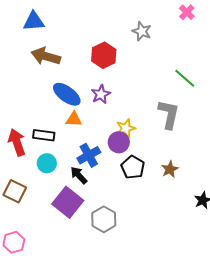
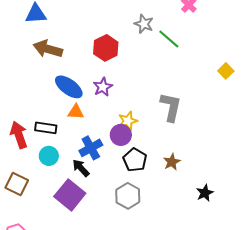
green line: (185, 78) -> (169, 39), moved
gray hexagon: (104, 219) -> (128, 196), moved

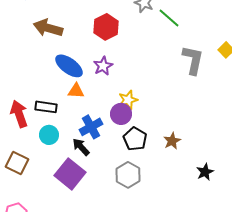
gray L-shape: (171, 107) -> (193, 60), moved

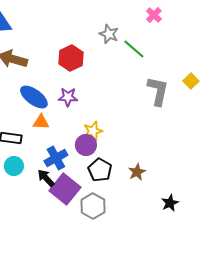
purple star: (103, 66) -> (68, 97), turned 30
purple square: (70, 174) -> (65, 189), moved

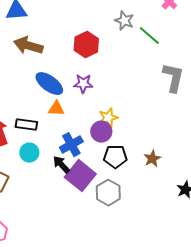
black pentagon: (100, 170) -> (115, 157), turned -30

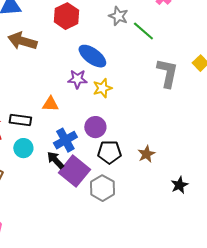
red hexagon: (86, 45) -> (66, 16), moved
blue ellipse: (49, 84) -> (92, 56), moved
yellow star: (108, 118) -> (102, 88), moved

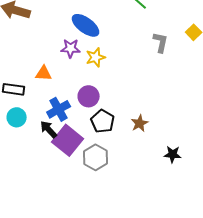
gray L-shape: (167, 73) -> (161, 42), size x0.7
black pentagon: (109, 152) -> (103, 121), turned 30
black star: (179, 185) -> (173, 154), turned 30

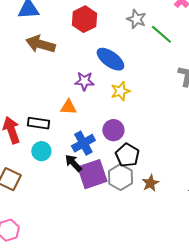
purple star: (71, 48) -> (84, 81), moved
brown star: (140, 123) -> (150, 183), moved
purple square: (68, 140) -> (92, 174), turned 32
gray hexagon: (96, 157) -> (120, 177), moved

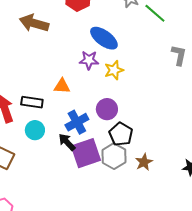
purple star: (84, 81) -> (89, 60), moved

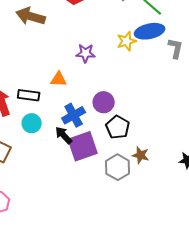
blue ellipse: (104, 38) -> (150, 31), moved, turned -48
yellow star: (114, 70) -> (127, 41), moved
gray hexagon: (114, 156) -> (118, 167), moved
brown star: (144, 162) -> (141, 155), turned -30

